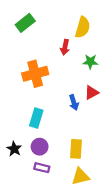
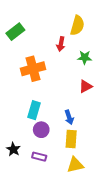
green rectangle: (25, 23) -> (15, 32), moved
blue arrow: (74, 102) -> (69, 117), moved
purple circle: (40, 147) -> (41, 130), moved
black star: (14, 149) -> (13, 149), moved

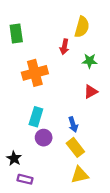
green rectangle: (15, 32) -> (16, 34), turned -60
yellow rectangle: (71, 139) -> (75, 147), turned -42
purple rectangle: (39, 157) -> (25, 179), moved

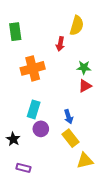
green star: (90, 61) -> (84, 67), moved
black star: (14, 158) -> (13, 139), moved
yellow triangle: (80, 175) -> (85, 161), moved

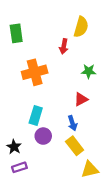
red triangle: (85, 86) -> (81, 99), moved
purple rectangle: (23, 168) -> (19, 167), moved, turned -32

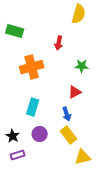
yellow semicircle: (81, 27) -> (79, 14), moved
green rectangle: (16, 33) -> (15, 31), turned -66
purple circle: (43, 136) -> (40, 134), moved

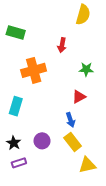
cyan rectangle: (33, 107) -> (16, 106), moved

